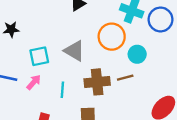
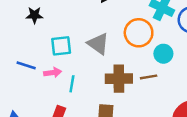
pink arrow: (34, 82) -> (53, 73), turned 35
cyan line: (62, 90) -> (72, 84), moved

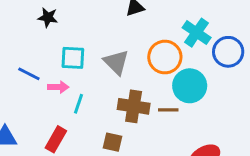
cyan circle: (163, 54) -> (190, 86), size x1.5

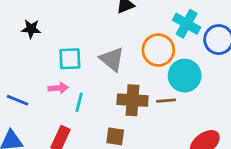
black star: (48, 17) -> (31, 29), moved
blue line: (29, 74) -> (18, 100), moved

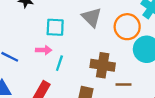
gray triangle: (112, 59) -> (92, 17), moved
brown line: (166, 101) -> (123, 85), moved

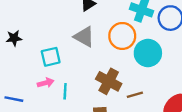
brown cross: (103, 65) -> (109, 81), turned 35

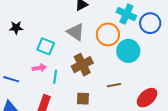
cyan square: (51, 57) -> (46, 46), turned 30
brown cross: (109, 81) -> (82, 65), moved, turned 30

